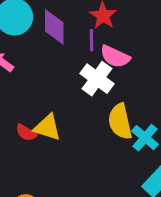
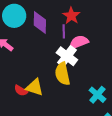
pink semicircle: (115, 57) -> (79, 42), turned 132
yellow semicircle: (120, 121) -> (62, 74), moved

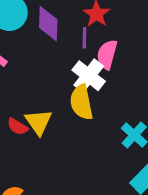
pink semicircle: (79, 42) -> (107, 54), turned -54
yellow triangle: (35, 87) -> (39, 122), turned 36

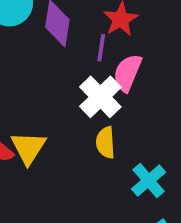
yellow semicircle: (81, 102) -> (106, 143), moved, size x0.7

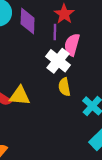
yellow triangle: (28, 148) -> (20, 96), turned -50

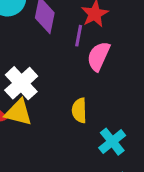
white cross: (58, 61) -> (21, 83), moved

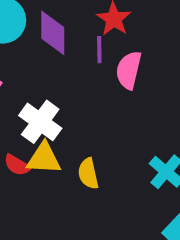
yellow semicircle: (79, 110) -> (88, 174), moved

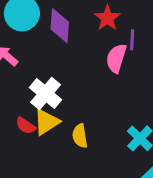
purple line: (99, 50) -> (132, 40), moved
yellow triangle: (44, 159) -> (46, 122), turned -40

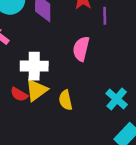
pink semicircle: (116, 58) -> (81, 49), moved
white cross: (46, 94) -> (34, 66), turned -36

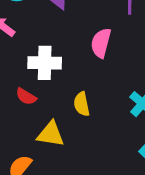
yellow triangle: (37, 90) -> (51, 134), moved, turned 45

